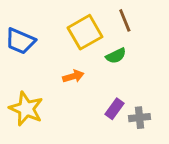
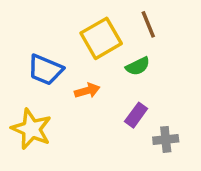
blue trapezoid: (20, 41) -> (45, 70), moved
purple rectangle: (114, 109) -> (136, 115), moved

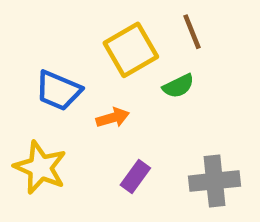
purple rectangle: (136, 115) -> (135, 177), moved
gray cross: (166, 139) -> (215, 181), size x1.5

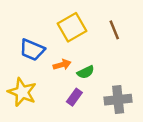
brown line: (192, 32) -> (114, 30), moved
green semicircle: (178, 86) -> (86, 72), moved

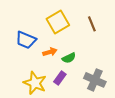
yellow star: (22, 92) -> (35, 83), moved
gray cross: (118, 100) -> (95, 80), turned 30

